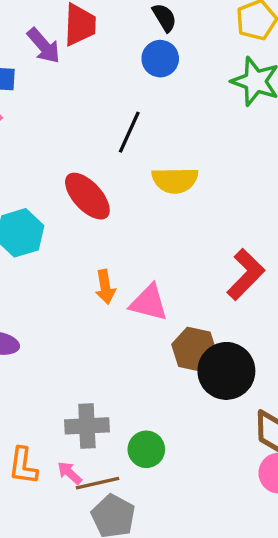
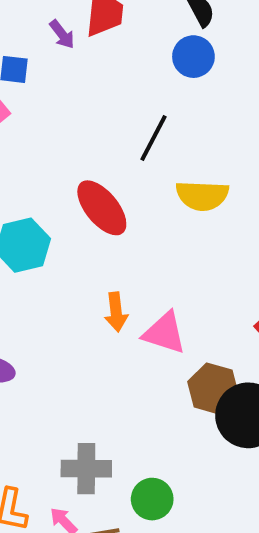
purple arrow: (44, 46) -> (62, 34), size x0.7

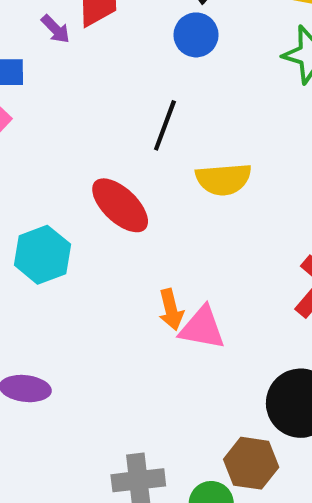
orange arrow: (116, 312) -> (171, 309), moved
brown hexagon: (213, 389) -> (251, 463), moved

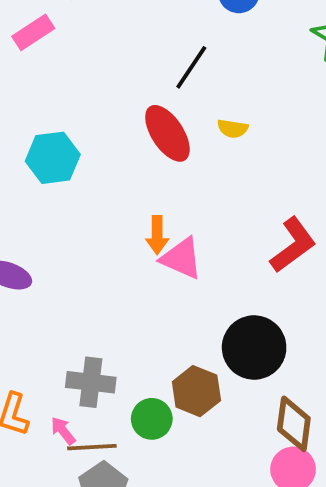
yellow semicircle: (223, 179) -> (233, 129), size x0.6
red ellipse: (120, 205) -> (167, 133), moved

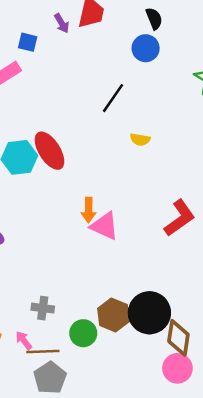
red ellipse: (167, 133) -> (50, 151), moved
black circle: (254, 348) -> (149, 313), moved
gray cross: (91, 382) -> (43, 308), size x0.7

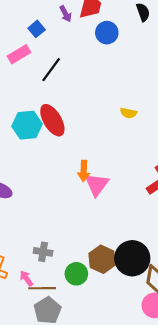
blue square: (28, 42) -> (37, 29), turned 35
blue circle: (146, 48) -> (107, 33), moved
black line: (113, 98) -> (51, 70), moved
pink triangle: (105, 226) -> (97, 185), turned 40

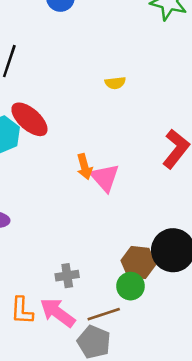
green circle: (76, 274) -> (130, 286), moved
pink arrow: (26, 278) -> (58, 313), size x1.8
brown line: (42, 288) -> (104, 314), moved

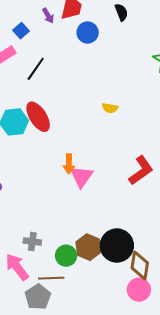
green circle: (130, 286) -> (66, 256), moved

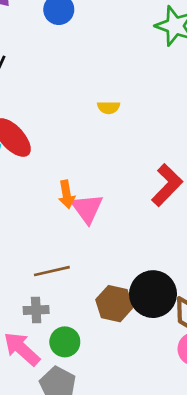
green circle: (66, 256) -> (65, 342), moved
brown line: (51, 278) -> (52, 271), moved

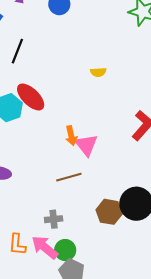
brown line: (52, 271) -> (69, 177), moved
green circle: (65, 342) -> (65, 250), moved

